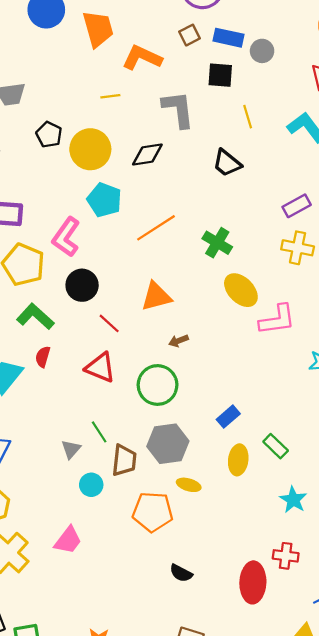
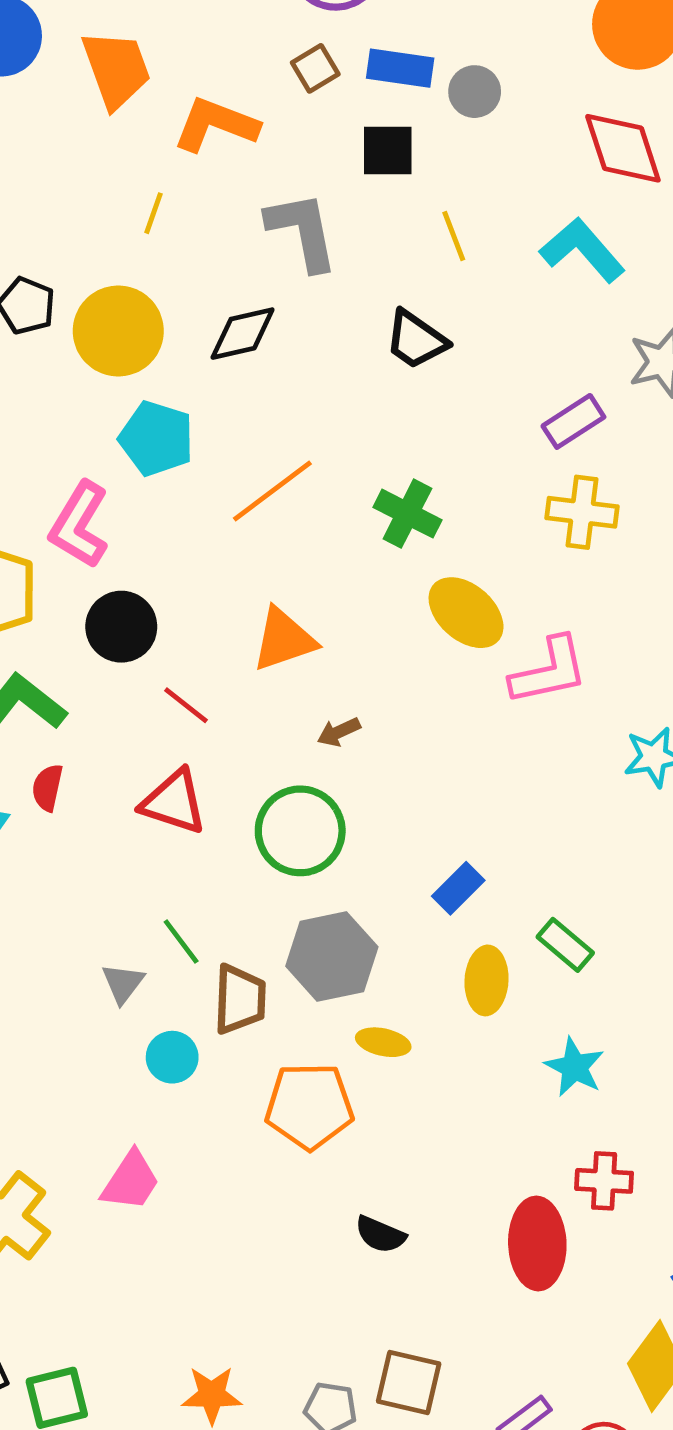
yellow line: (110, 96) -> (154, 213), turned -60
cyan star: (293, 500) -> (574, 1067), moved

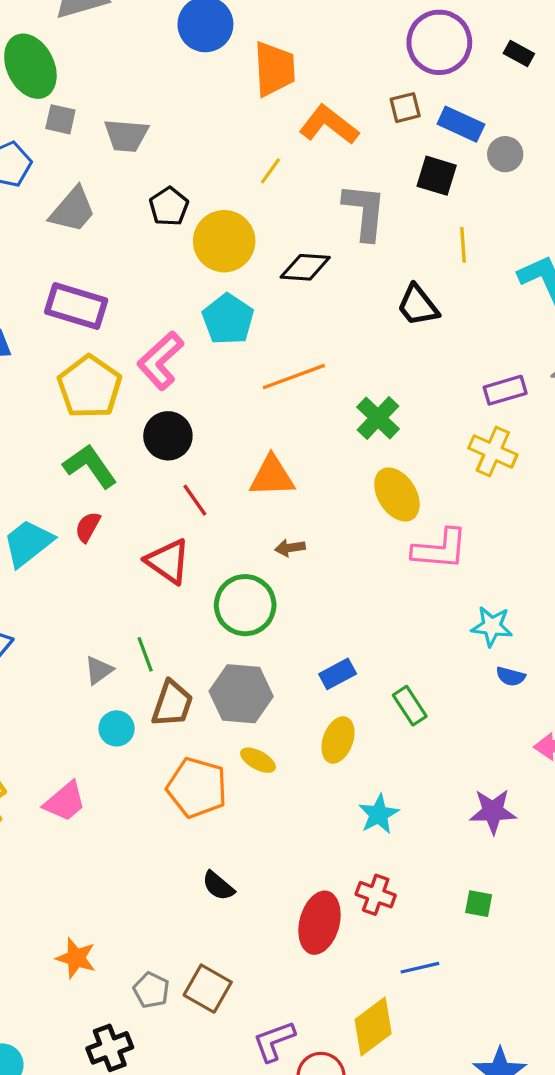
green rectangle: (565, 945) -> (410, 706), moved

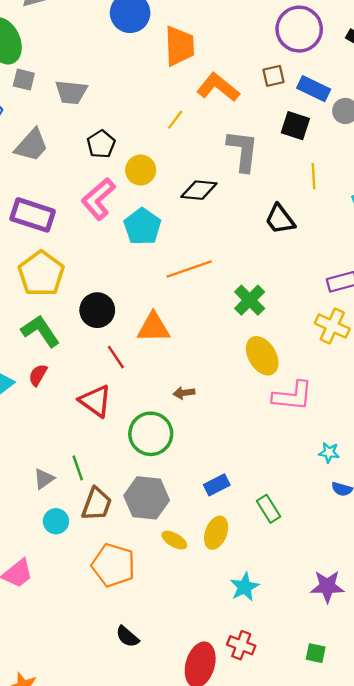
yellow circle: (224, 241) -> (141, 170), size x0.7
pink L-shape: (160, 361) -> (98, 199), moved
orange triangle: (272, 476) -> (154, 328), moved
cyan star: (492, 626) -> (329, 453), size x0.7
yellow ellipse: (258, 760) -> (174, 540), moved

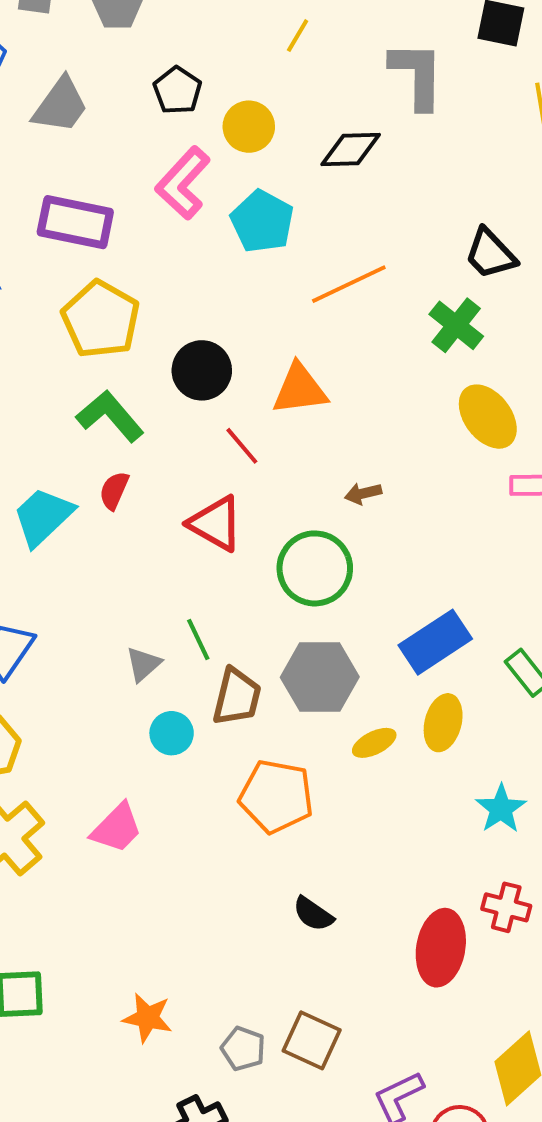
black trapezoid: (280, 219) -> (490, 254), moved
blue rectangle: (217, 485) -> (435, 642), size x1.6
yellow ellipse: (174, 540) -> (374, 743), turned -50

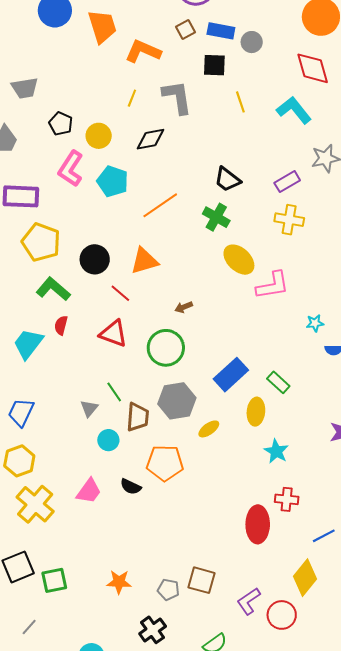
yellow line: (298, 36) -> (132, 98), moved
yellow ellipse: (443, 723) -> (256, 412), moved
black semicircle: (313, 914) -> (131, 487), moved

